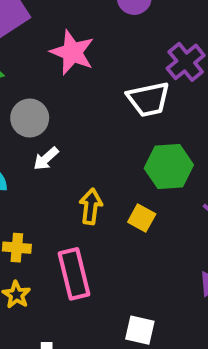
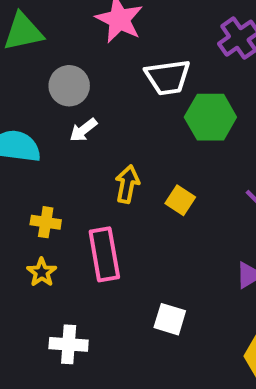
white trapezoid: (148, 99) -> (168, 77), moved
green hexagon: (169, 167) -> (210, 117), moved

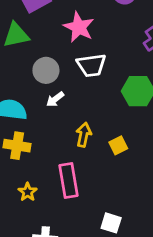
white trapezoid: (168, 77) -> (91, 65), moved
yellow square: (180, 200) -> (118, 145), turned 30
yellow cross: (46, 222) -> (17, 146), moved, size x1.4

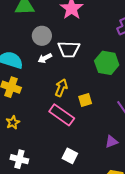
white trapezoid: (91, 65) -> (69, 49), moved
pink rectangle: (68, 181) -> (62, 115), moved, turned -55

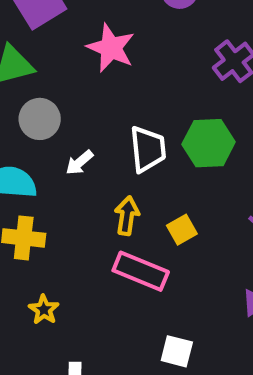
gray circle: (42, 36) -> (40, 119), moved
white trapezoid: (69, 49) -> (148, 149), moved, turned -85

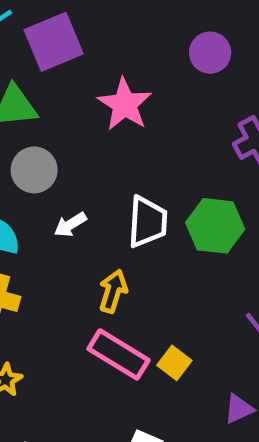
yellow square: (182, 230) -> (174, 363), moved, turned -32

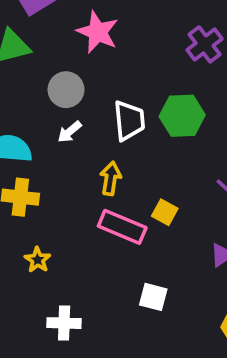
gray circle: (34, 170) -> (66, 90), moved
yellow square: (174, 363) -> (165, 212), moved

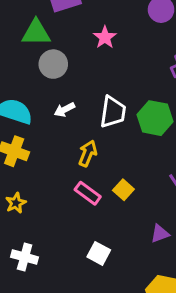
pink star: (98, 32) -> (105, 37), size x0.7
gray circle: (66, 90) -> (53, 64), moved
pink rectangle: (122, 227) -> (88, 193), size x0.7

